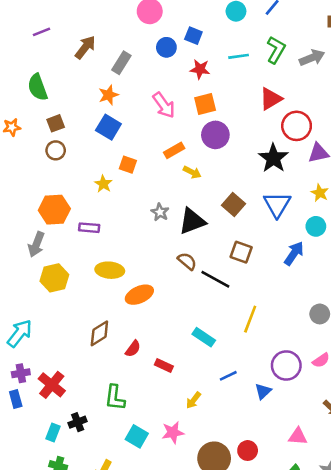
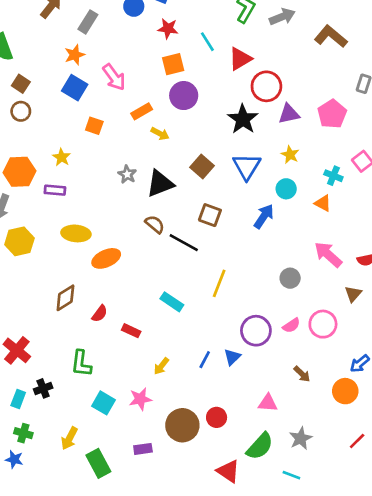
cyan line: (239, 56) -> (207, 42), moved, turned 66
pink arrow: (164, 105) -> (114, 77), moved
brown square: (56, 123) -> (21, 84), turned -36
yellow star: (103, 184) -> (62, 157), moved
blue line: (228, 376) -> (205, 360), moved, turned -36

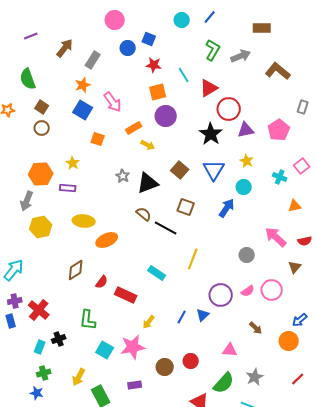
orange triangle: (323, 203) -> (295, 206), moved, turned -40
red rectangle: (131, 331) -> (126, 295), size x1.5
pink star: (140, 399) -> (133, 347), size x1.4
brown circle: (182, 425) -> (165, 367), size x0.7
green cross: (23, 433) -> (44, 373), turned -32

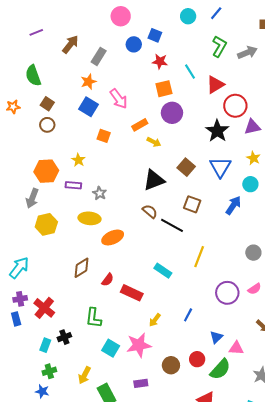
gray star: (123, 176) -> (100, 193), moved
blue triangle: (203, 315) -> (216, 337), moved
green semicircle: (224, 383) -> (220, 369), moved

